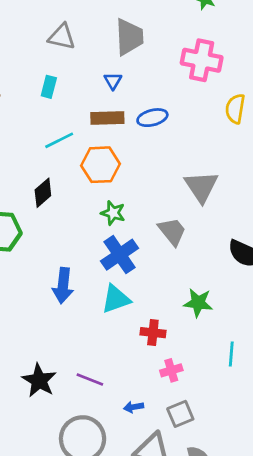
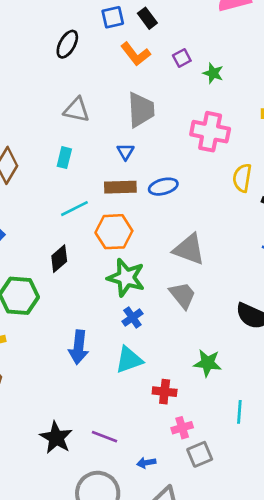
gray triangle: (201, 187) -> (189, 249), moved, turned -36
green star: (113, 213) -> (126, 278), size x1.6
blue cross: (120, 255) -> (132, 317), size x0.6
gray square: (180, 414) -> (200, 454), moved

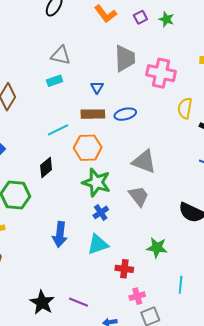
green star: (213, 73) -> (166, 19), moved
gray trapezoid: (141, 110) -> (125, 58), moved
cyan rectangle: (64, 158) -> (55, 81), moved, turned 56

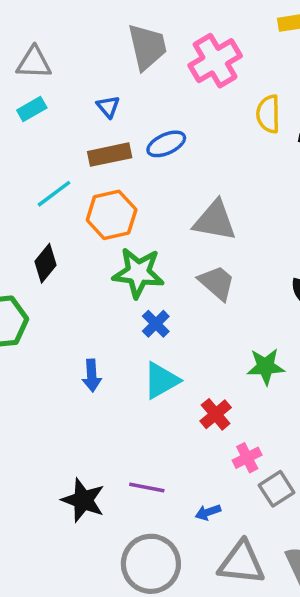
pink cross: (161, 73) -> (215, 61), turned -32
blue arrow: (60, 234) -> (92, 376), size x0.7
red cross: (124, 269) -> (216, 414), turned -36

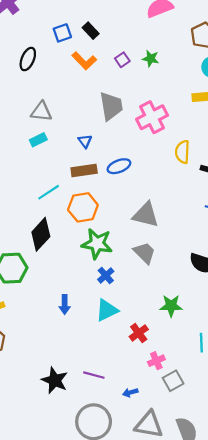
black diamond: (46, 263) -> (41, 234), size x1.4

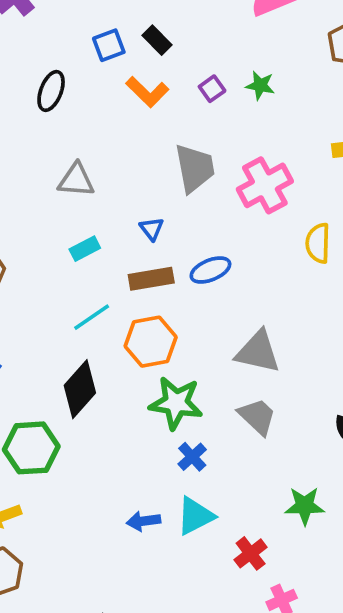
cyan rectangle: (38, 140) -> (85, 249), moved
blue arrow: (65, 305) -> (144, 521), moved, turned 84

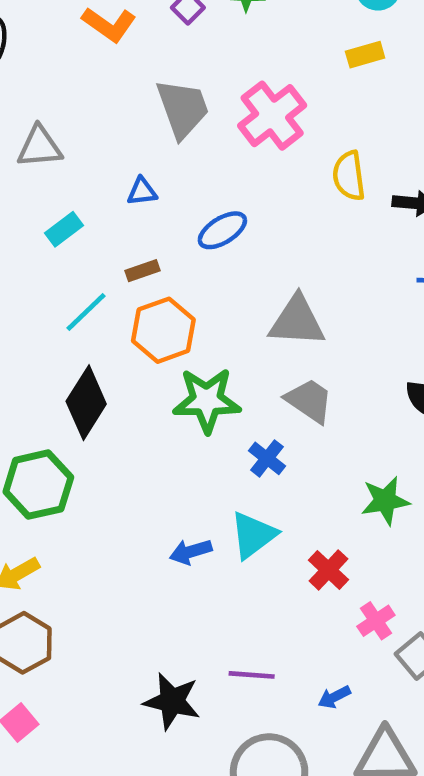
blue triangle: (152, 229) -> (142, 192), turned -50
brown rectangle: (151, 279) -> (143, 271), moved, size x0.6
blue cross: (192, 457) -> (267, 458), moved

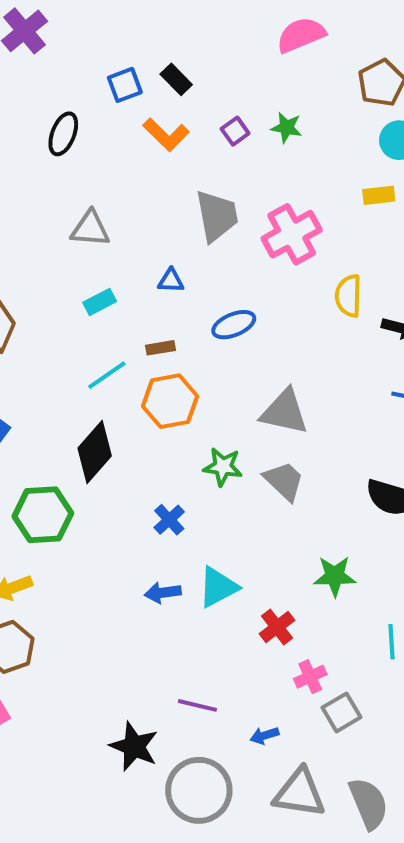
green star: (207, 400) -> (223, 467), moved, size x0.7
blue cross: (267, 458) -> (169, 520), moved
black star: (172, 701) -> (134, 746), moved

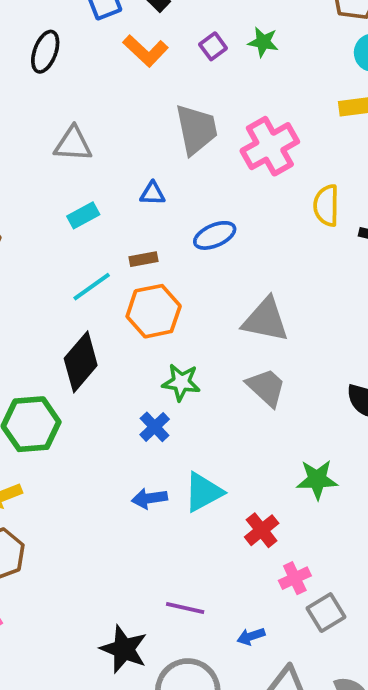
green star: (223, 467) -> (181, 382), moved

